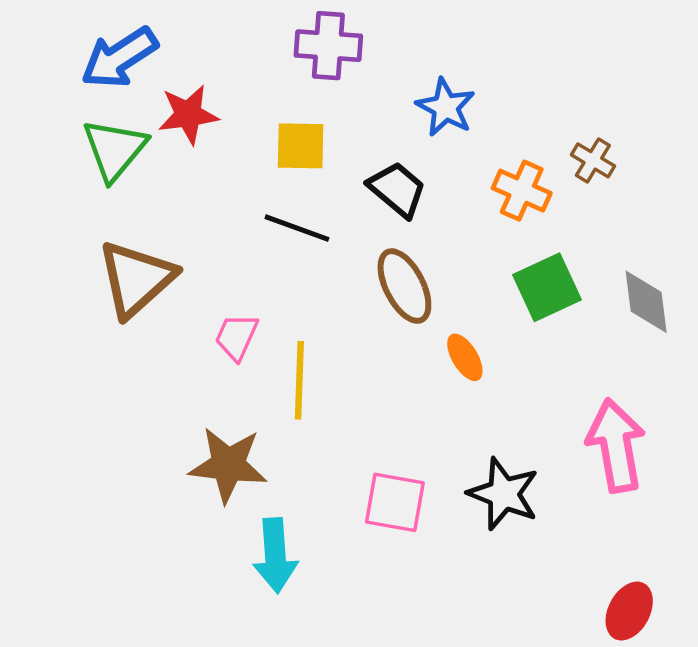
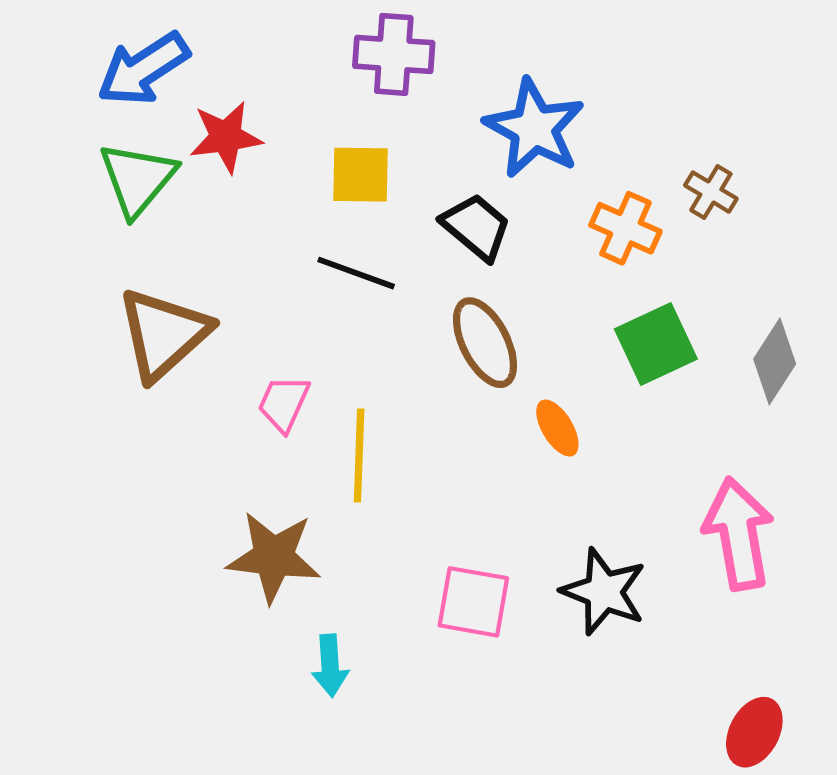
blue star: (446, 107) -> (534, 128), size x1.4
gray diamond: (646, 302) -> (775, 361), turned 40
cyan arrow: (275, 555) -> (330, 666), size x0.7

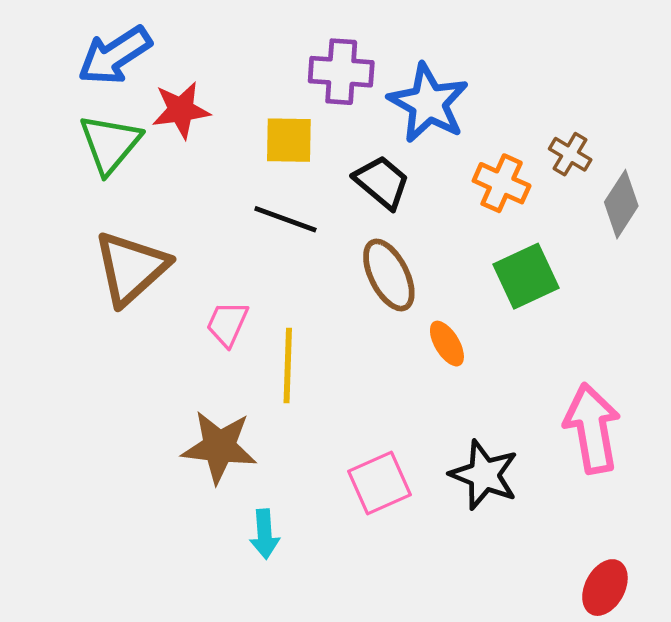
purple cross: (394, 54) -> (341, 72), moved
gray diamond: (775, 361) -> (621, 204), moved
pink square: (473, 602) -> (380, 483), turned -34

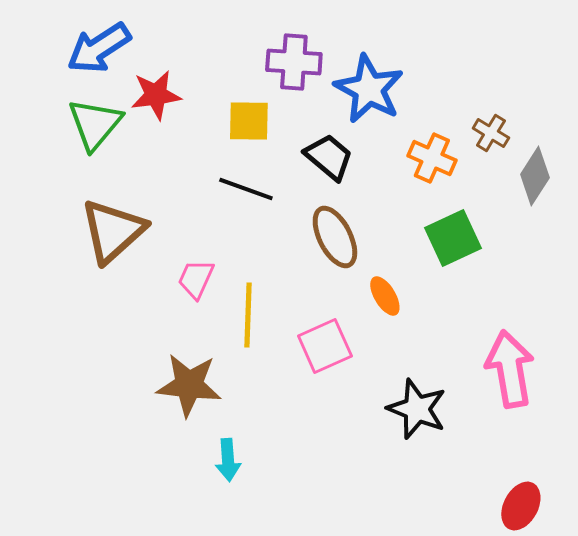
pink square: (380, 483) -> (325, 346), moved

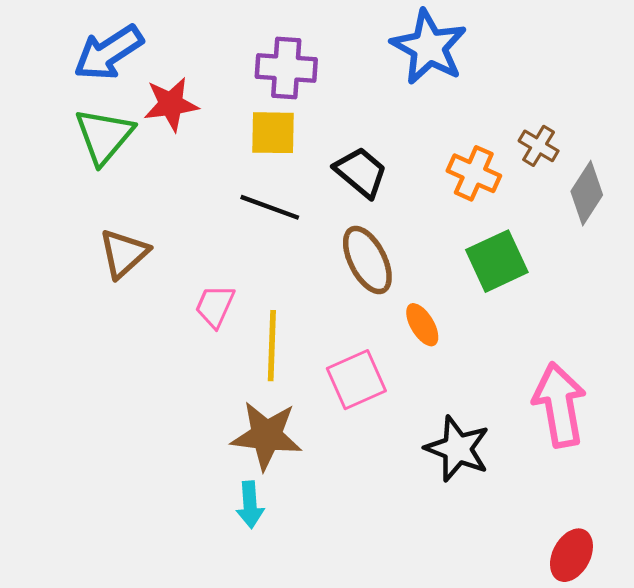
purple cross: (294, 62) -> (286, 68), moved
blue star: (369, 89) -> (429, 47), moved
brown triangle: (113, 231) -> (124, 253), size x0.7
brown star: (189, 385) -> (266, 436), moved

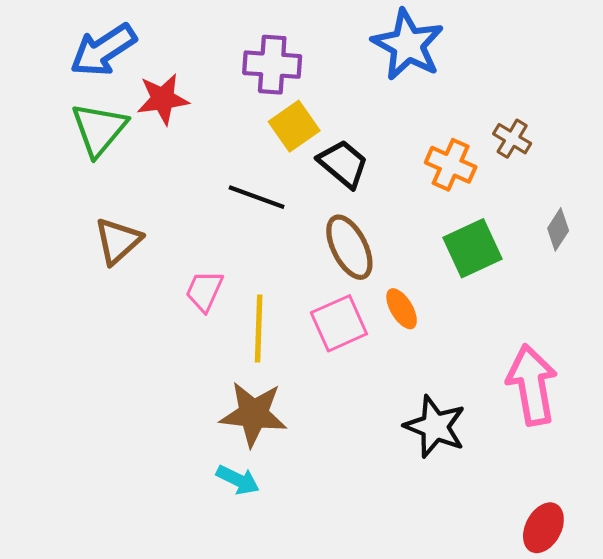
yellow square: (273, 133) -> (294, 126), moved, turned -36
gray diamond: (587, 193) -> (558, 229), moved, size x0.7
pink square: (356, 380) -> (339, 323), moved
cyan arrow: (250, 505) -> (238, 480), turned -60

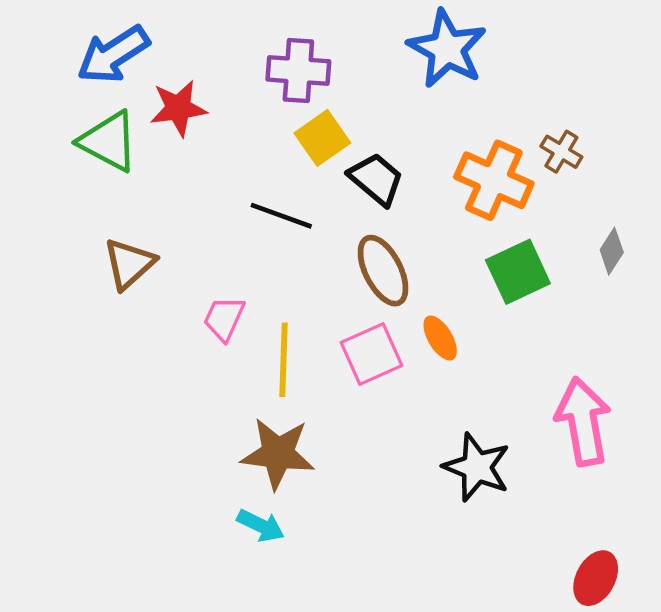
green triangle: (99, 129) -> (109, 141), turned -42
orange cross: (451, 165) -> (494, 180), size x1.4

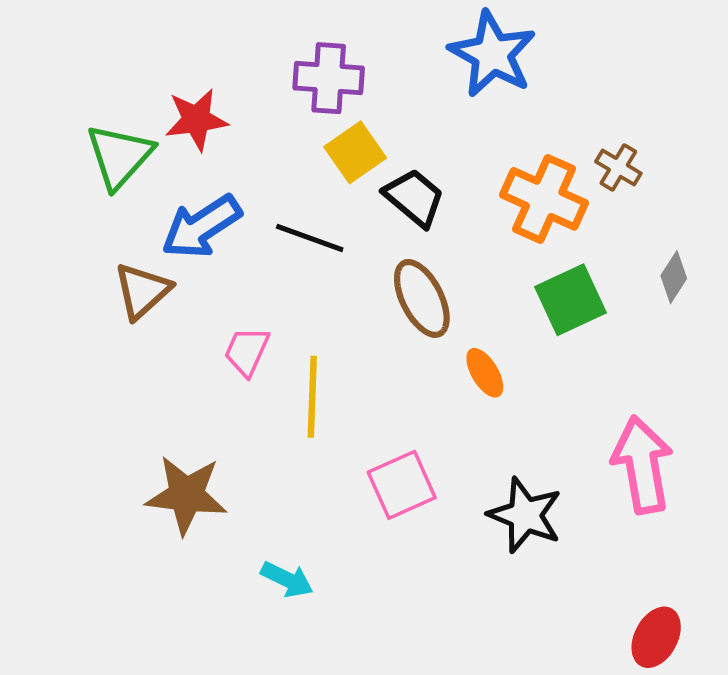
blue arrow: (113, 54) -> (201, 227), moved
green triangle: (109, 141) -> (120, 156), turned 44
pink square: (372, 354) -> (402, 485), moved
brown star: (278, 453) -> (186, 495), moved

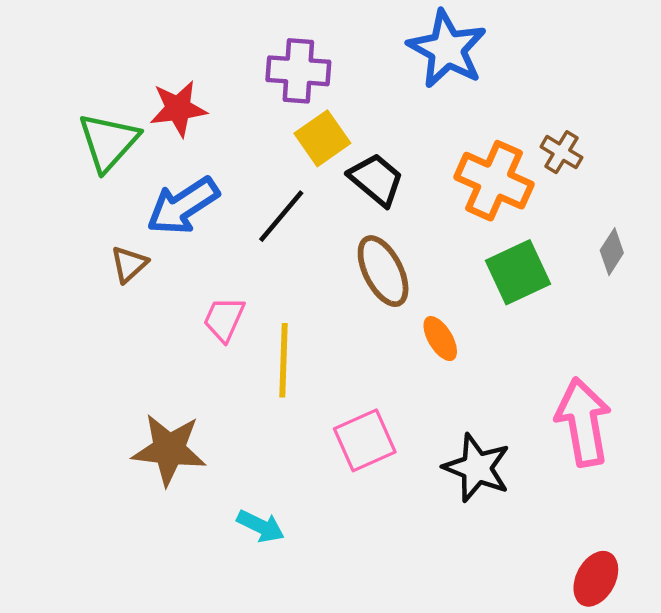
black line: (310, 238) -> (281, 216), turned -70
brown triangle: (142, 291) -> (129, 264), size x0.7

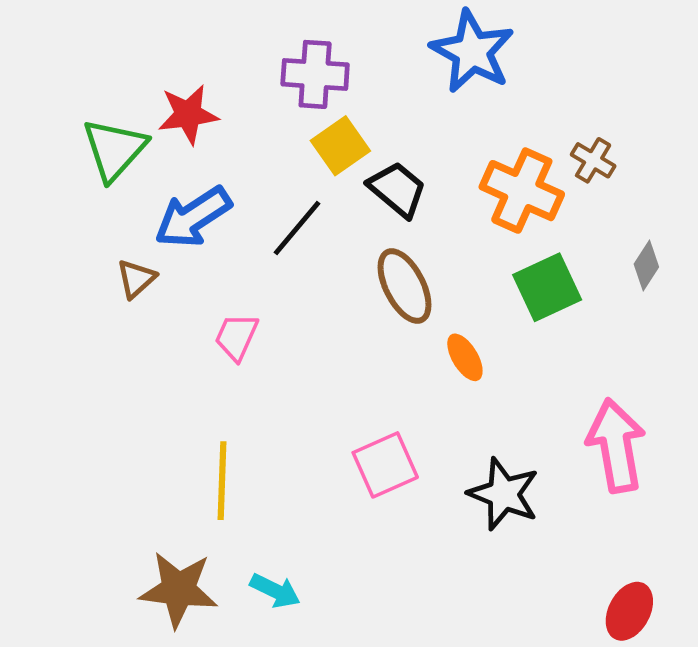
yellow line: (284, 360) -> (222, 481), moved
brown star: (169, 450) -> (178, 589), moved
cyan arrow: (261, 526) -> (275, 591), moved

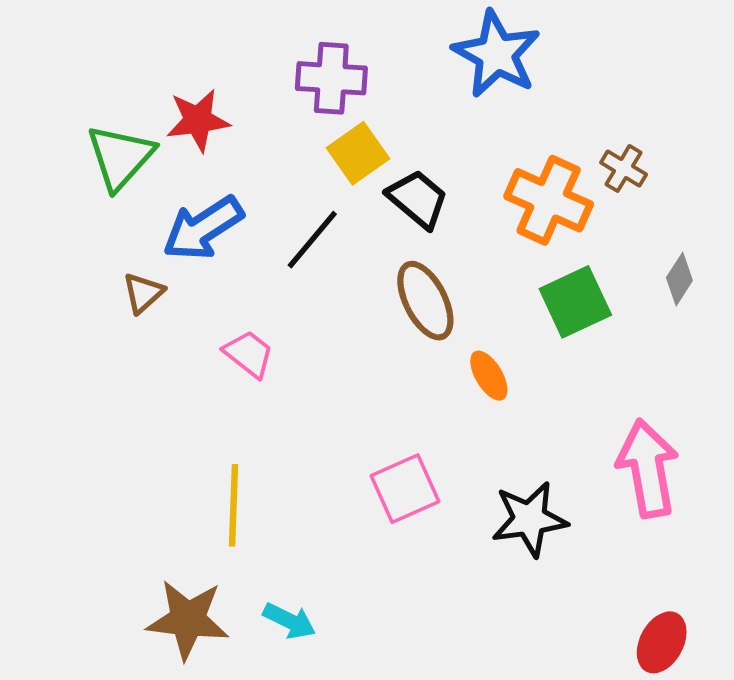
pink trapezoid: (236, 337) -> (249, 354), turned 104
black star: (504, 494) -> (530, 519), turned -30

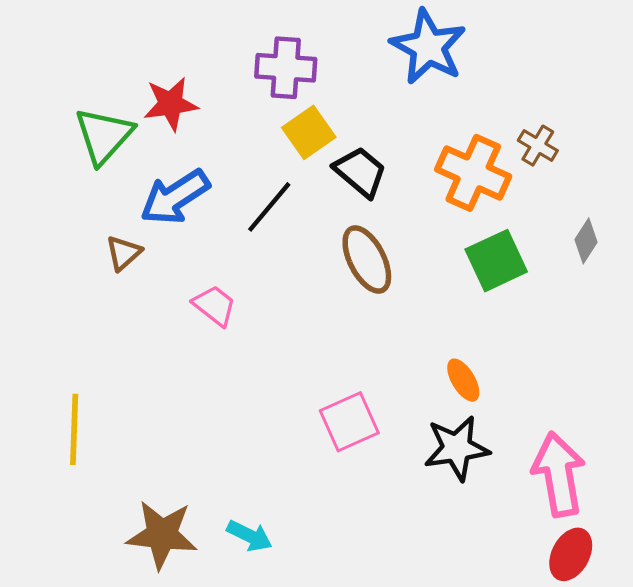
orange ellipse: (489, 376) -> (463, 380), moved
pink arrow: (648, 468) -> (559, 474), moved
yellow line: (233, 505) -> (74, 429), moved

